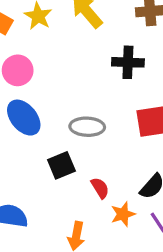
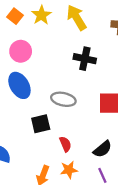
black cross: (128, 62) -> (85, 59), moved
orange star: (123, 214) -> (69, 170), moved

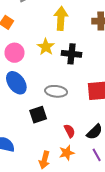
yellow star: (41, 15) -> (46, 47), moved
yellow arrow: (77, 18) -> (61, 18), turned 40
red semicircle: (65, 144) -> (70, 131), moved

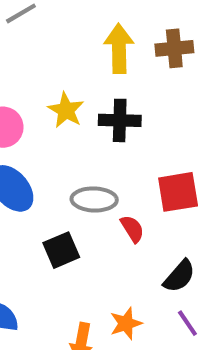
yellow arrow: (61, 18) -> (119, 49), moved
red semicircle: (70, 131) -> (132, 229), moved

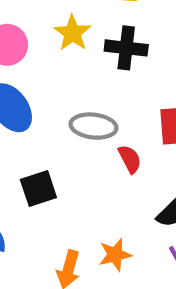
black square: (61, 250) -> (38, 189), moved

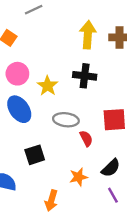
yellow star: (72, 33) -> (48, 86), moved
orange star: (115, 255) -> (78, 177), moved

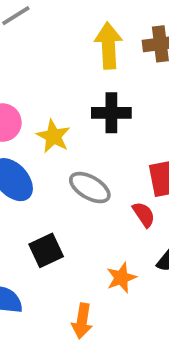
gray ellipse: (66, 120) -> (90, 188), turned 30
red semicircle: (86, 138) -> (144, 214), moved

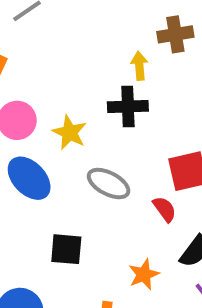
yellow arrow: (109, 46) -> (139, 66), moved, size x0.6
black square: (46, 250) -> (66, 249), turned 32

